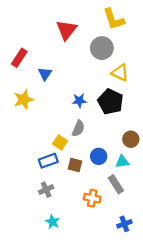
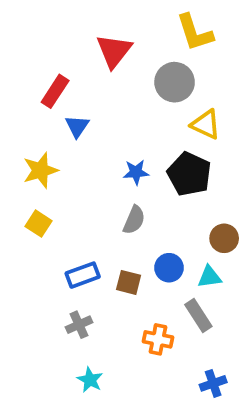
red rectangle: (19, 58) -> (55, 91), moved
yellow square: (60, 142) -> (39, 224), moved

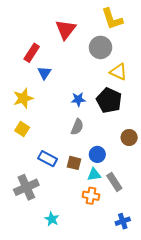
blue rectangle: (83, 275) -> (48, 159), turned 48
cyan triangle: (209, 277) -> (94, 175), moved
gray cross: (79, 325) -> (26, 187), moved, size x1.6

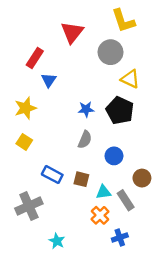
brown circle: (129, 137) -> (142, 178), moved
blue circle: (97, 154) -> (114, 156), moved
orange cross: (91, 196) -> (100, 215), turned 35
blue cross: (123, 221) -> (120, 237), moved

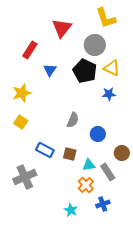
blue triangle: (49, 80) -> (50, 70), moved
blue star: (86, 109) -> (109, 94), moved
black pentagon: (120, 110) -> (85, 71), moved
cyan star: (57, 241) -> (71, 210), moved

